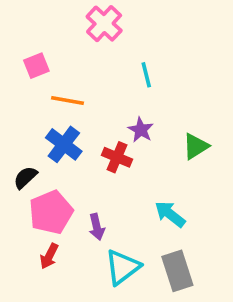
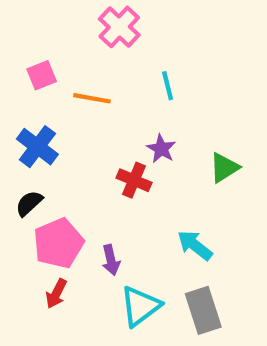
orange line: (67, 101) -> (92, 98), moved
blue cross: (64, 144) -> (37, 147), moved

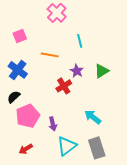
orange line: (92, 98) -> (50, 55), moved
green triangle: (224, 168) -> (102, 71), moved
red cross: (134, 180) -> (64, 86), turned 35
red arrow: (56, 294) -> (26, 149), moved, turned 32

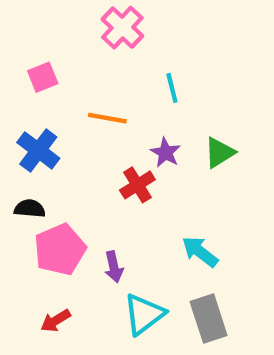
black semicircle: (14, 97) -> (30, 209), turned 48

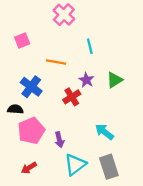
blue cross: (38, 150) -> (31, 87), moved

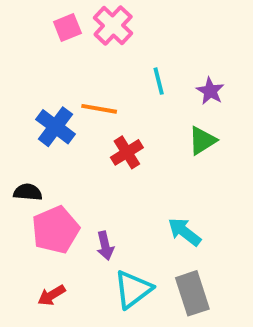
pink square: (22, 41) -> (67, 27), moved
purple star: (86, 80) -> (210, 91), moved
blue cross: (31, 87) -> (56, 127), moved
red cross: (72, 97) -> (127, 152), moved

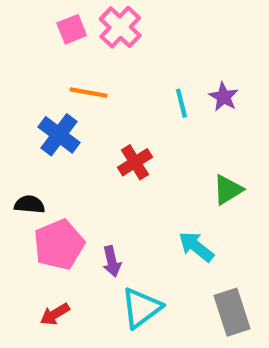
cyan line: (159, 81) -> (181, 103), moved
orange line: (99, 109) -> (89, 93), moved
green triangle: (202, 141) -> (228, 190), moved
gray rectangle: (192, 293) -> (232, 312), moved

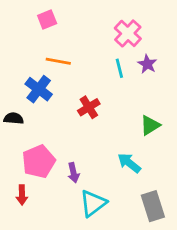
pink cross: (120, 27) -> (128, 33), moved
black semicircle: (29, 204) -> (14, 118), moved
red arrow: (55, 314) -> (22, 195), moved, turned -60

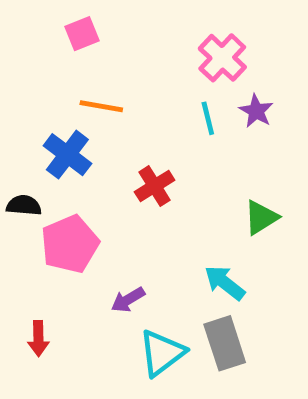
pink pentagon: (39, 162) -> (70, 244), moved
purple arrow: (73, 173) -> (128, 300), turned 72
gray rectangle: (153, 206) -> (225, 343), moved

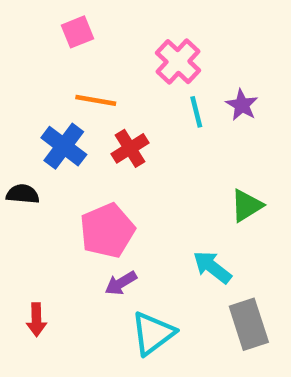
pink cross: (222, 58) -> (178, 62), moved
red cross: (155, 186) -> (130, 148), moved
pink pentagon: (70, 244) -> (107, 231), moved
gray rectangle: (225, 343) -> (249, 324), moved

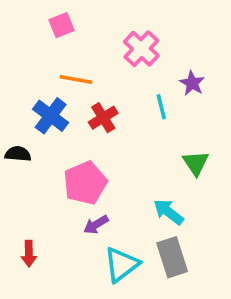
cyan line: (196, 112) -> (161, 107), moved
green triangle: (246, 205) -> (196, 163), turned -32
gray rectangle: (249, 324) -> (172, 257), moved

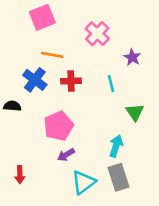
pink square: (61, 25) -> (42, 17), size x1.5
cyan line: (161, 107) -> (111, 84), moved
red cross: (103, 118) -> (71, 81), turned 30
cyan arrow: (168, 212) -> (116, 146), turned 70

